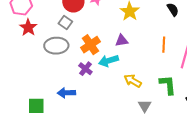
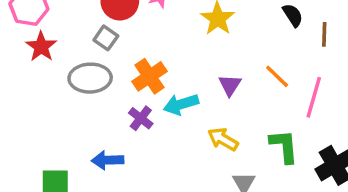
purple triangle: (122, 41) -> (230, 85), moved, turned -48
orange line: (164, 45) -> (277, 76), turned -49

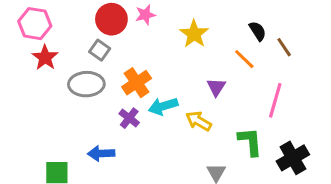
brown line: (324, 34) -> (284, 47), turned -36
orange line: (277, 76) -> (244, 59), moved
purple triangle: (230, 85) -> (216, 87), moved
yellow arrow: (223, 139) -> (199, 121), moved

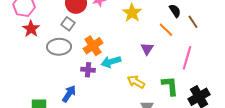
purple cross: (129, 118) -> (88, 70), turned -32
yellow arrow: (199, 121) -> (136, 82), moved
blue arrow: (101, 153) -> (69, 94), turned 126

